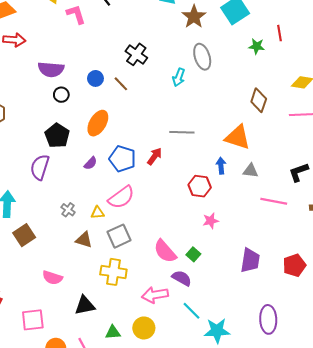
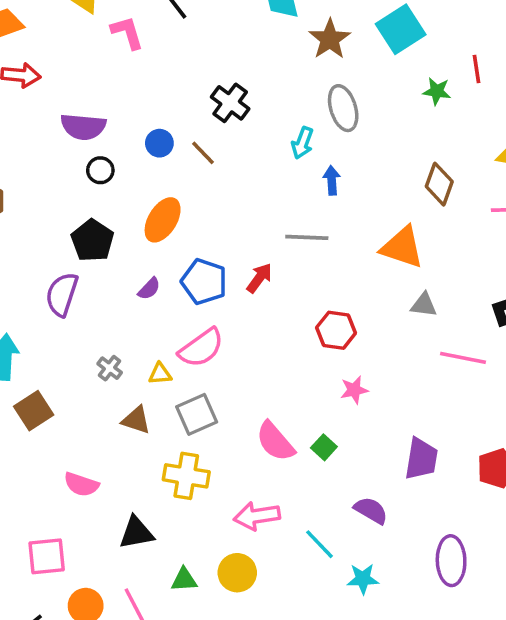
blue arrow: (221, 166) -> (332, 180), moved
purple semicircle: (182, 278) -> (371, 510), moved
cyan star: (217, 331) -> (363, 579), size x0.7

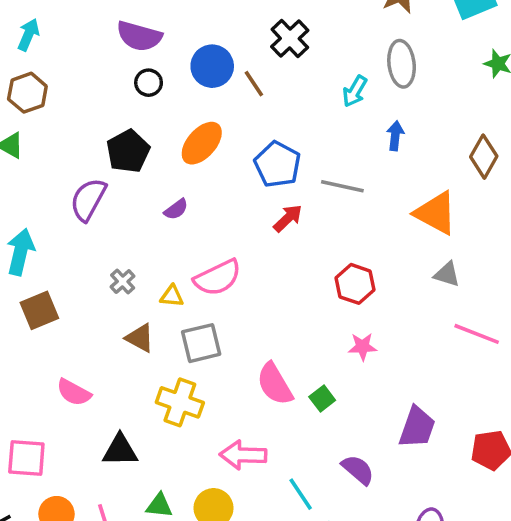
blue circle: (159, 143) -> (212, 66), size x1.5
blue arrow: (332, 180) -> (395, 136), moved
blue pentagon: (204, 282) -> (278, 164), moved

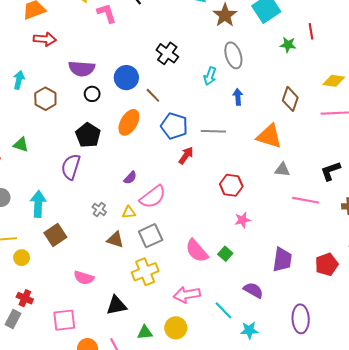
brown line: (254, 84) -> (153, 95), moved
brown hexagon: (27, 93) -> (45, 99), moved
purple semicircle: (176, 209) -> (130, 178), moved
yellow cross: (180, 402) -> (145, 272), turned -30

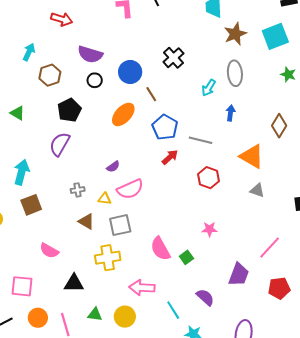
black pentagon: (88, 135) -> (69, 110), moved
red hexagon: (231, 185) -> (208, 178), moved
pink line: (306, 200) -> (270, 248), moved, turned -70
gray cross: (99, 209) -> (78, 190), turned 32

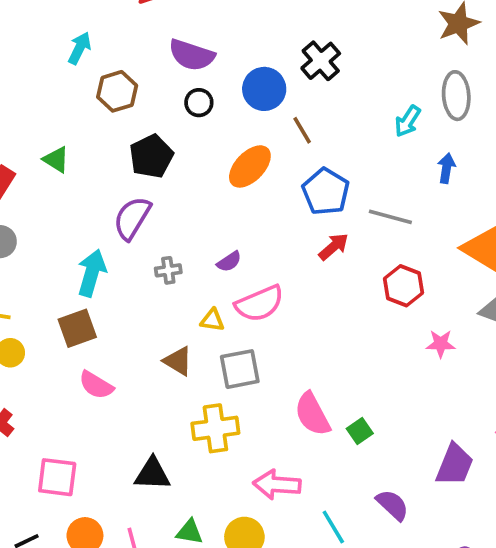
black cross: (173, 58) -> (321, 61), moved
cyan arrow: (21, 172) -> (92, 273), moved
gray cross: (78, 190) -> (168, 270), moved
pink star: (209, 229) -> (441, 344), moved
pink semicircle: (49, 251) -> (96, 385), moved

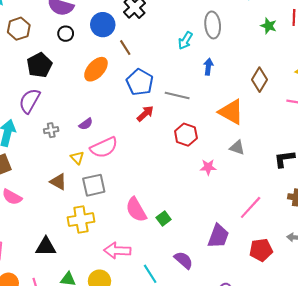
yellow triangle: (212, 320) -> (77, 158), turned 40

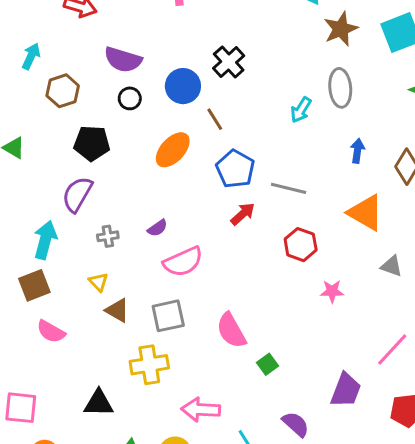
black pentagon: (39, 65) -> (92, 143), turned 30
blue arrow: (208, 67) -> (357, 151), moved
gray triangle: (237, 148) -> (392, 266), moved
yellow triangle: (77, 158) -> (99, 282), moved
pink semicircle: (136, 210) -> (231, 330), moved

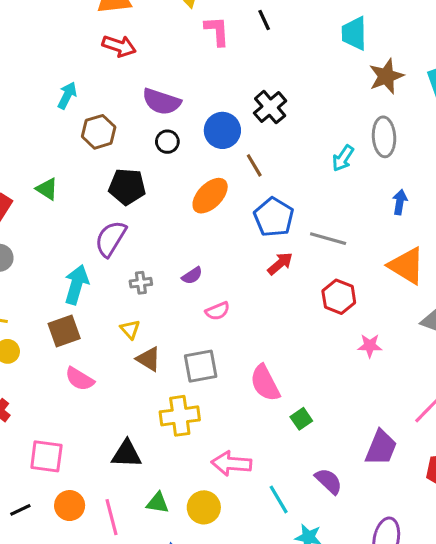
pink semicircle: (183, 262) -> (218, 311), size x0.6

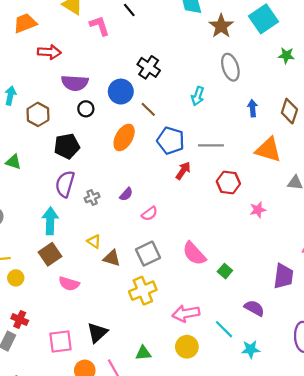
red arrow: (119, 46) -> (49, 52), moved
cyan arrow: (343, 158) -> (198, 96), moved
gray cross: (141, 283) -> (92, 198), moved
black triangle: (127, 454) -> (97, 333), moved, turned -30
yellow circle: (204, 507) -> (187, 347), moved

